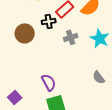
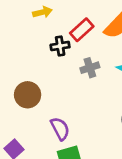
brown circle: (25, 33) -> (28, 95), moved

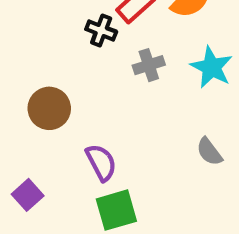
black cross: (60, 46) -> (101, 30), turned 30

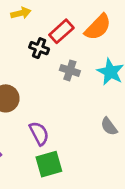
gray cross: (149, 65) -> (70, 70), turned 36

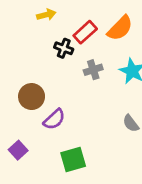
gray cross: (70, 70) -> (93, 70), turned -36
purple semicircle: (39, 133) -> (54, 119), moved, turned 75

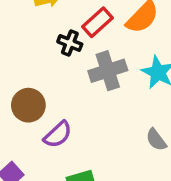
gray cross: (93, 70) -> (108, 71), size x1.5

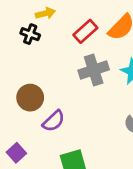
black cross: (70, 43) -> (30, 34), moved

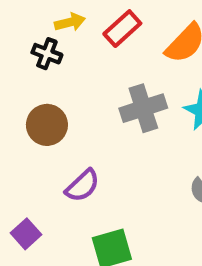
red rectangle: (85, 31) -> (122, 29), moved
brown circle: (30, 98) -> (47, 125), moved

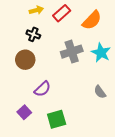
black cross: (47, 54) -> (33, 34), moved
purple square: (26, 234) -> (24, 112), moved

